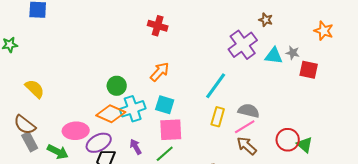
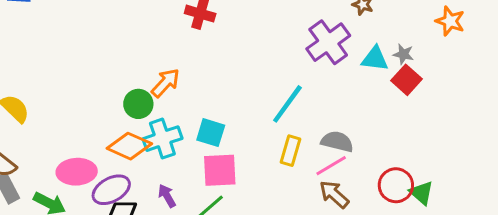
red square: (309, 70) -> (406, 80), moved, turned 30
orange arrow: (160, 72) -> (165, 83), moved

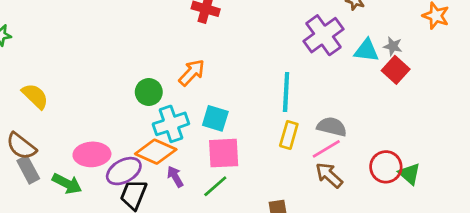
orange arrow: (165, 83) -> (192, 73), moved
cyan line: (287, 104) -> (286, 92), turned -33
orange diamond: (129, 146) -> (156, 152), moved

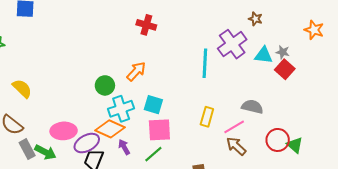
cyan line: (286, 92) -> (205, 63), moved
gray semicircle: (332, 127) -> (252, 107), moved
gray rectangle: (28, 170) -> (27, 149), moved

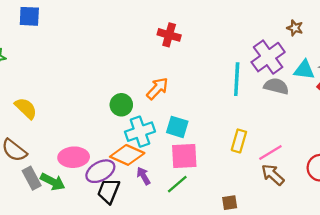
gray semicircle: (252, 107) -> (276, 86), moved

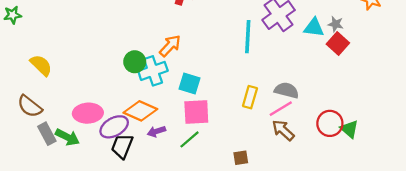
gray semicircle: (276, 86) -> (287, 90), moved
cyan cross: (140, 132) -> (153, 71), moved
purple arrow: (143, 176) -> (156, 131), turned -78

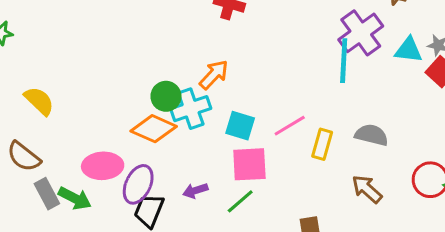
cyan line: (248, 37) -> (344, 61), moved
pink line: (281, 109) -> (290, 126), moved
orange diamond: (140, 111) -> (154, 129), moved
purple ellipse: (114, 127) -> (138, 184), turned -36

